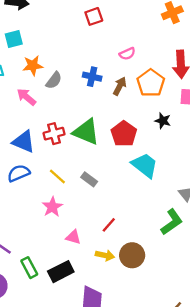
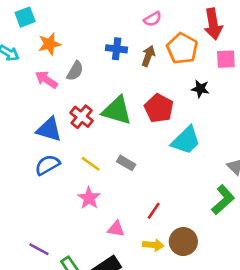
gray semicircle: (54, 80) -> (75, 71), moved
red cross: (54, 134) -> (82, 117), turned -30
cyan trapezoid: (145, 165) -> (186, 140), turned 104

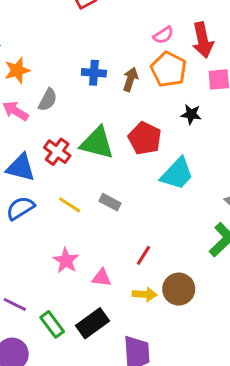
pink semicircle: (153, 19) -> (163, 35), moved
pink star: (89, 198) -> (66, 261), moved

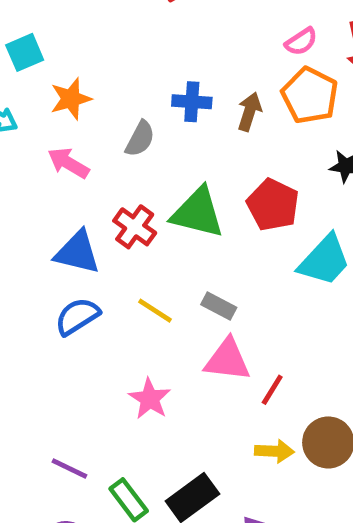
gray semicircle: (48, 100) -> (140, 139), moved
pink triangle: (102, 278) -> (227, 360), moved, size x1.5

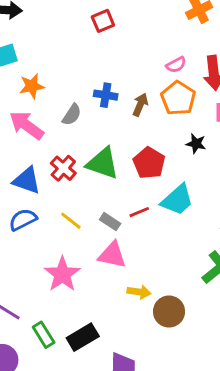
pink arrow: (68, 163) -> (27, 125), size x1.4
red line: (272, 390) -> (139, 212), moved, turned 30
pink star: (150, 399) -> (62, 274), size x1.4
yellow arrow: (274, 451) -> (139, 292), moved

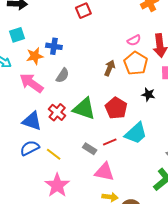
blue cross: (106, 95) -> (54, 46), moved
yellow line: (71, 221) -> (54, 154), moved
pink triangle: (112, 255) -> (104, 172), moved

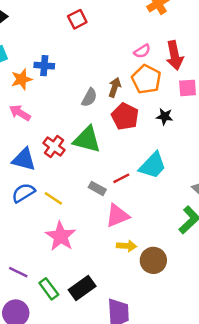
gray semicircle: (63, 75) -> (89, 97), moved
pink arrow: (31, 83) -> (20, 113), size x0.7
red pentagon: (116, 108) -> (125, 116), moved
pink triangle: (104, 172) -> (117, 216), turned -30

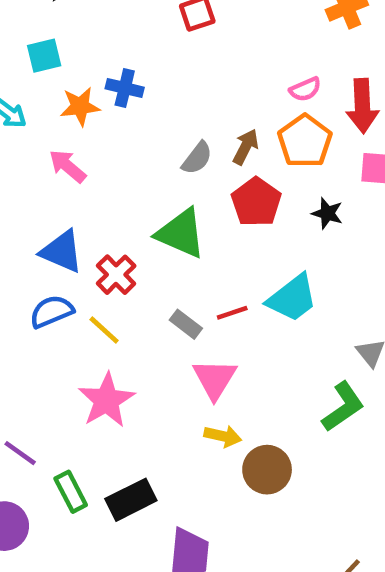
red cross: (54, 147) -> (116, 275), moved
pink triangle: (117, 216) -> (215, 379), turned -45

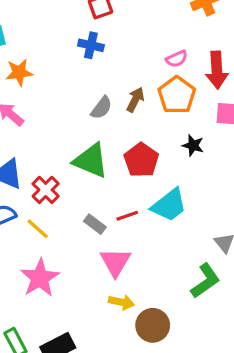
blue cross: (125, 88) -> (91, 45), moved
red pentagon: (256, 202) -> (141, 160), moved

